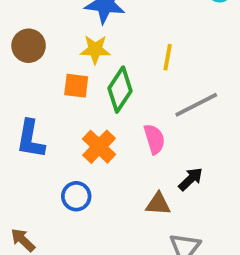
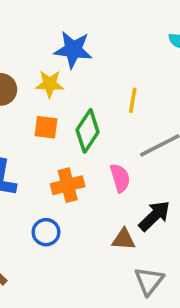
yellow star: (95, 50) -> (50, 84), moved
orange cross: (99, 147) -> (68, 185), turned 32
black arrow: (191, 179) -> (154, 216), size x1.4

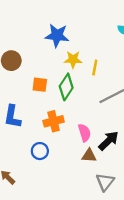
yellow star: (50, 84) -> (73, 59), moved
pink semicircle: (120, 178) -> (84, 133), moved

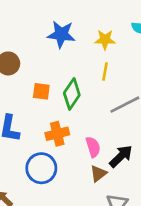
yellow star: (73, 59) -> (105, 40), moved
blue circle: (40, 151) -> (41, 168), size x1.5
brown triangle: (89, 156) -> (98, 174), turned -42

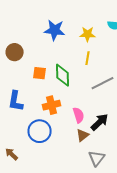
green diamond: (72, 94) -> (63, 75), turned -35

